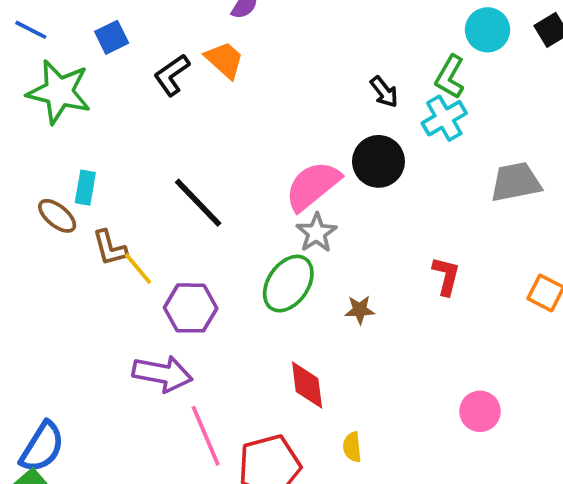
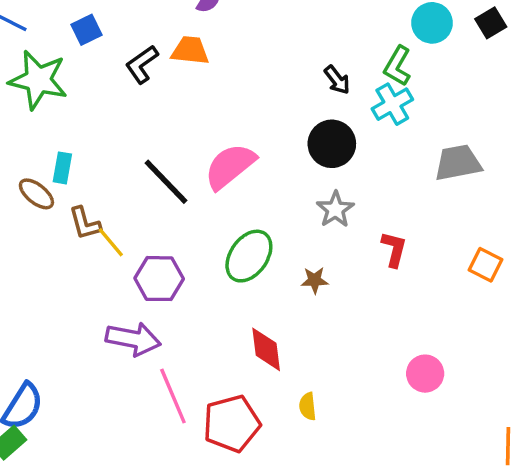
orange trapezoid: (224, 60) -> (190, 51), turned -36
pink semicircle: (313, 186) -> (230, 166), moved
gray star: (316, 233) -> (335, 209), moved

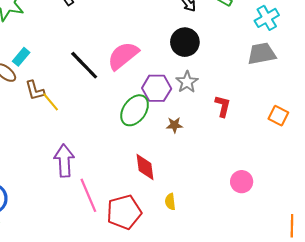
cyan cross: (392, 104) -> (267, 18), moved
cyan rectangle: (62, 168) -> (21, 57), turned 30
purple hexagon: (159, 279) -> (157, 88), moved
purple arrow: (133, 339) -> (64, 161), turned -104

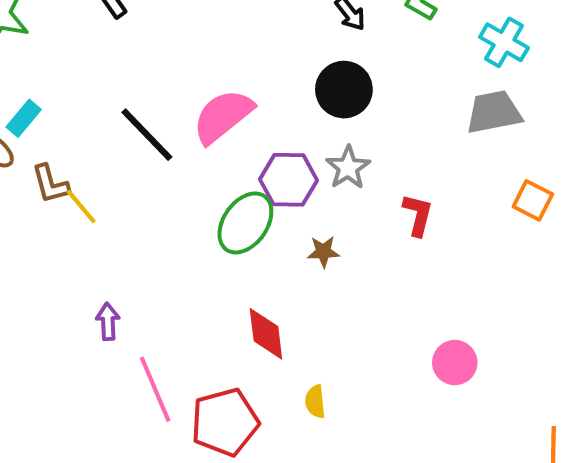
cyan cross: (267, 18) -> (504, 42), turned -30
orange square: (278, 116) -> (533, 200), moved
purple arrow: (64, 161) -> (108, 321), size x0.6

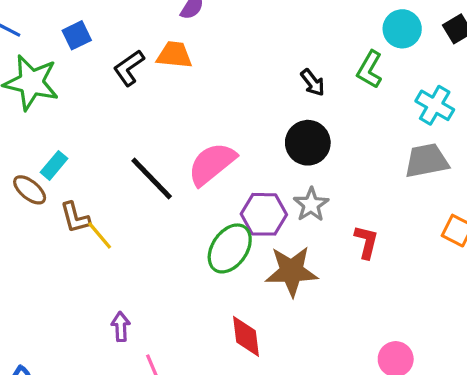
brown star: (323, 252) -> (292, 271), size x2.0

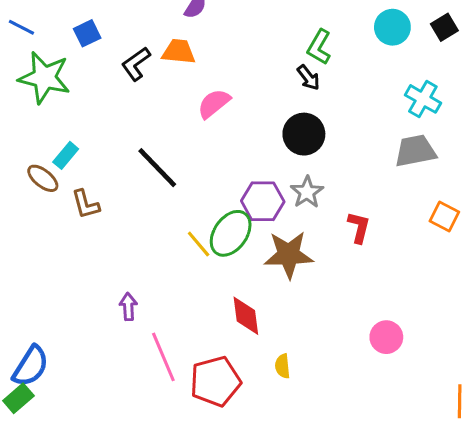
green L-shape: (370, 70) -> (319, 47), moved
pink semicircle: (212, 164) -> (214, 104), moved, size x0.7
yellow line: (100, 235) -> (199, 244), moved

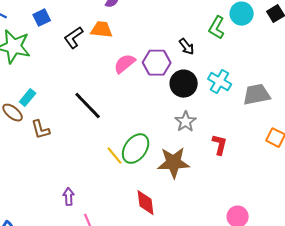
green L-shape: (319, 47) -> (217, 28), moved
cyan cross: (423, 99) -> (220, 82), moved
purple hexagon: (263, 201) -> (157, 63), moved

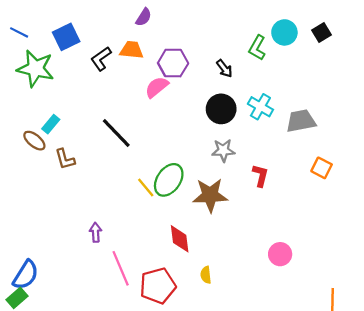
blue square: (42, 18) -> (66, 37), size x1.4
purple hexagon: (157, 63) -> (173, 63), moved
gray star: (186, 122) -> (223, 150), turned 30

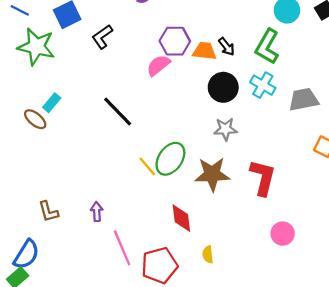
green L-shape: (257, 48) -> (267, 47), moved, size x1.4
orange trapezoid: (132, 50) -> (205, 51), moved
brown L-shape: (65, 159) -> (48, 212), moved
red L-shape: (260, 176) -> (263, 177), moved, size x1.6

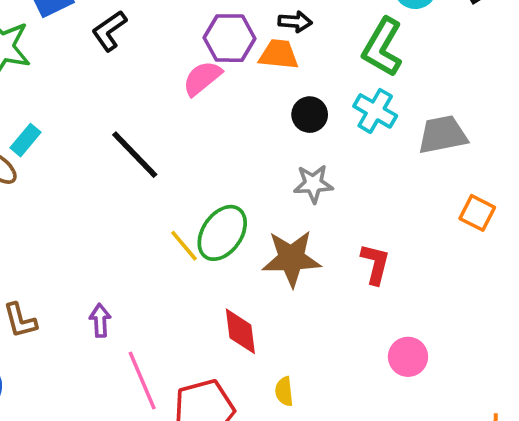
black arrow: (227, 47) -> (295, 22), moved, turned -48
black circle: (223, 87) -> (310, 115), size x0.7
red L-shape: (263, 177) -> (375, 264), size x0.7

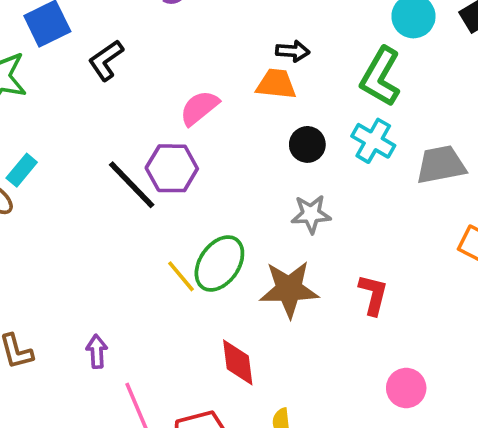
purple hexagon: (230, 38) -> (172, 168), moved

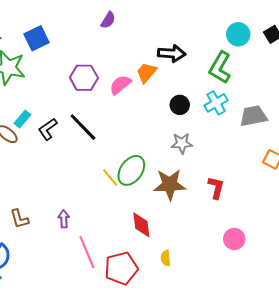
black arrow: (293, 51) -> (172, 53), size x1.5
black L-shape: (106, 60) -> (48, 129), moved
orange trapezoid: (276, 84) -> (146, 73), moved, turned -55
cyan cross: (373, 141) -> (216, 103), turned 30
purple hexagon: (172, 168) -> (84, 78), moved

